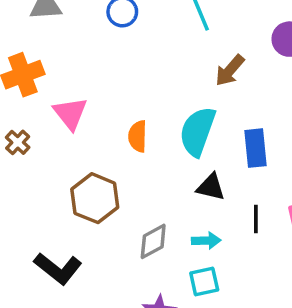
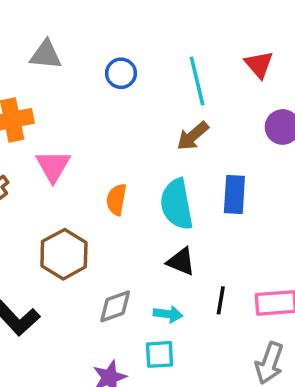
brown arrow: (230, 70) -> (193, 136), moved
cyan semicircle: (197, 131) -> (177, 204), turned -39
blue rectangle: (255, 148) -> (234, 195), moved

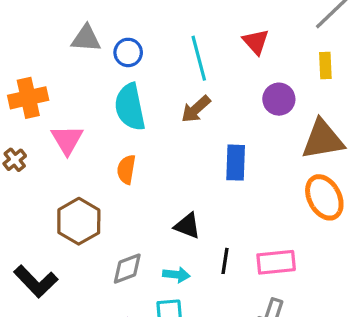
gray triangle: (46, 55) -> (86, 38), moved
cyan semicircle: (177, 204) -> (130, 107), moved

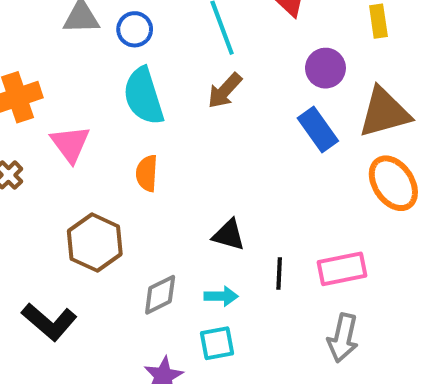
blue rectangle: (236, 163) -> (318, 129), moved, turned -32

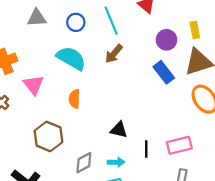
yellow rectangle: (378, 21) -> (195, 30), moved
blue circle: (135, 29) -> (76, 22), moved
cyan semicircle: (144, 96) -> (71, 58), turned 140

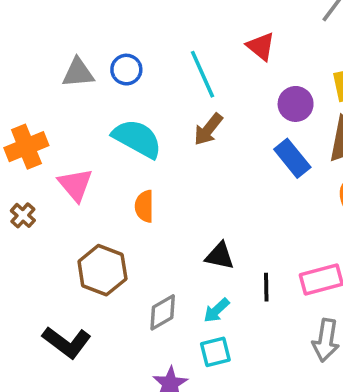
blue circle: (76, 22) -> (126, 70), moved
cyan arrow: (116, 162) -> (216, 310), turned 140

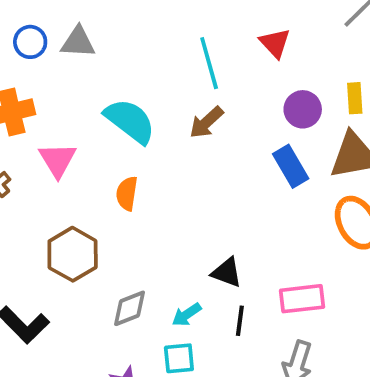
blue circle: (126, 70) -> (30, 42), moved
black triangle: (220, 256) -> (227, 272), moved
black line: (266, 287) -> (240, 321), moved

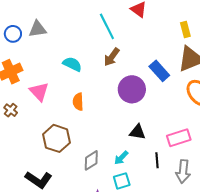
purple circle: (303, 109) -> (132, 89), moved, size x1.4
cyan semicircle: (130, 121) -> (72, 64), size x0.7
black line: (240, 321) -> (157, 160), moved

